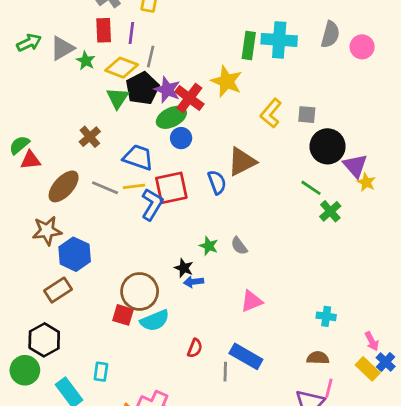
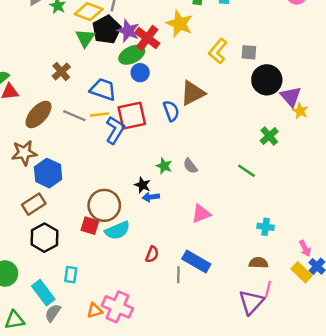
green line: (311, 188) -> (246, 171), moved
black hexagon: (44, 340) -> (44, 238), moved

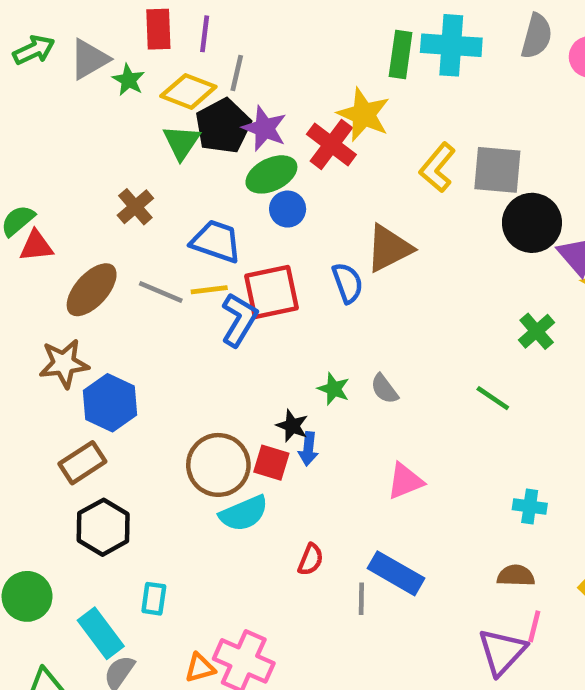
red cross: (147, 38) -> (331, 144), moved
gray square: (249, 52) -> (497, 170), size x1.6
blue arrow: (151, 197) -> (308, 449), turned -77
red square: (90, 226) -> (271, 463), moved

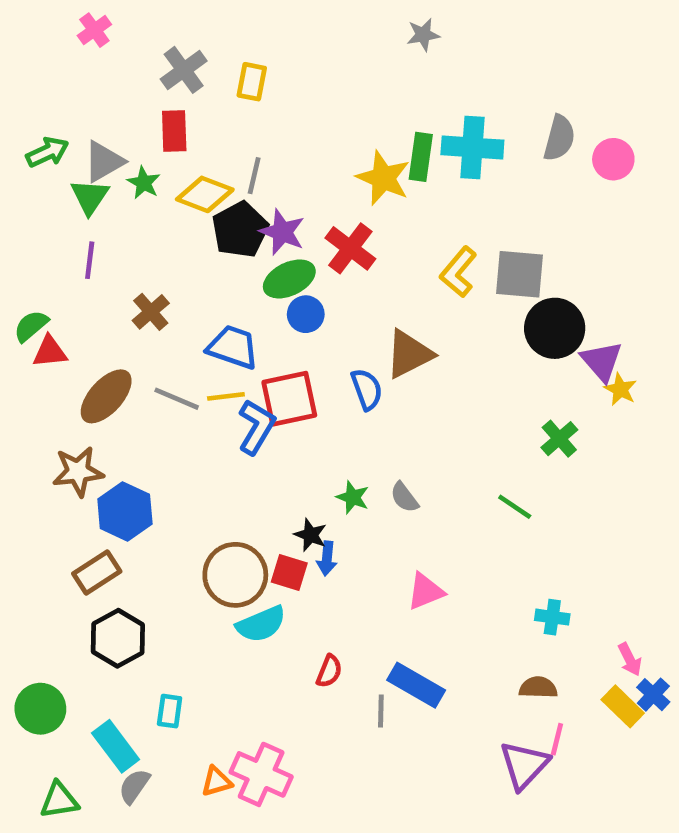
purple line: (205, 34) -> (90, 260), moved
yellow star: (364, 114) -> (383, 178), moved
green triangle: (182, 142) -> (90, 197), moved

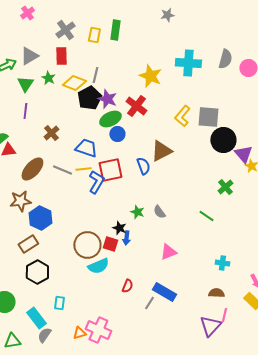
green rectangle: (421, 157) -> (115, 30), moved
gray triangle: (104, 162) -> (29, 56), moved
gray line: (381, 711) -> (149, 303), turned 32

